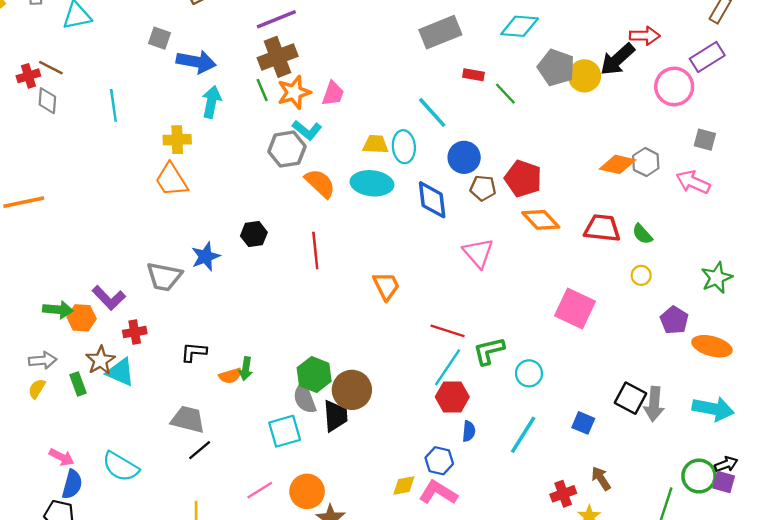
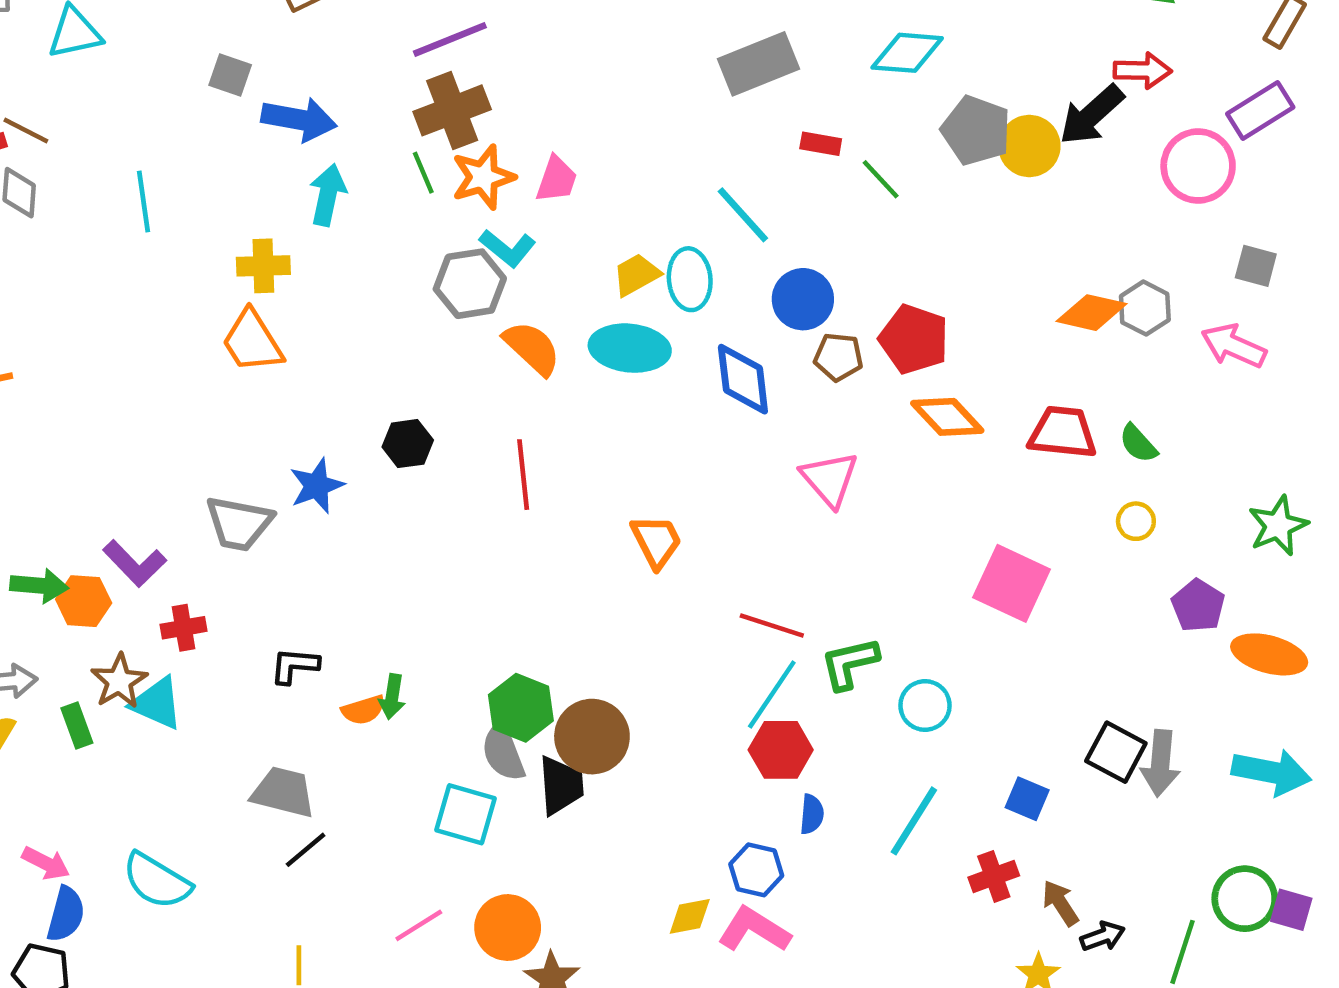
yellow trapezoid: (376, 144) -> (636, 275), turned -32
cyan square: (285, 431) -> (465, 814), turned 32
black arrow: (726, 464) -> (1103, 936), moved
red cross: (563, 494) -> (994, 876), moved

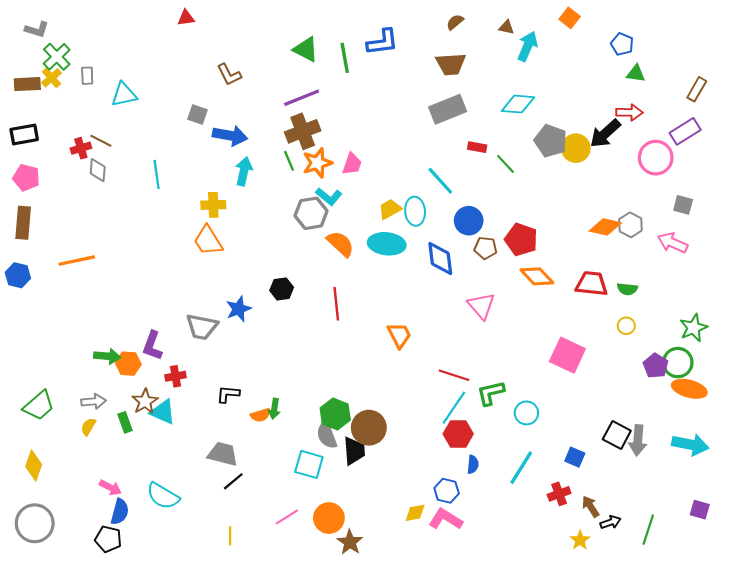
green semicircle: (1138, 444) -> (627, 289), turned -42
purple L-shape: (135, 563) -> (152, 346), turned 64
green circle: (1245, 899) -> (678, 363), moved

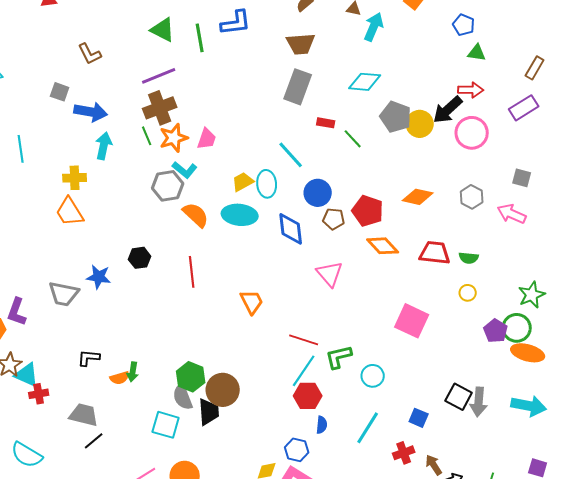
gray rectangle: (448, 109) -> (298, 87), turned -48
pink circle: (656, 158) -> (472, 133), moved
orange diamond: (605, 227) -> (418, 197), moved
blue star: (239, 309) -> (99, 277), turned 30
red cross: (175, 376) -> (39, 394), moved

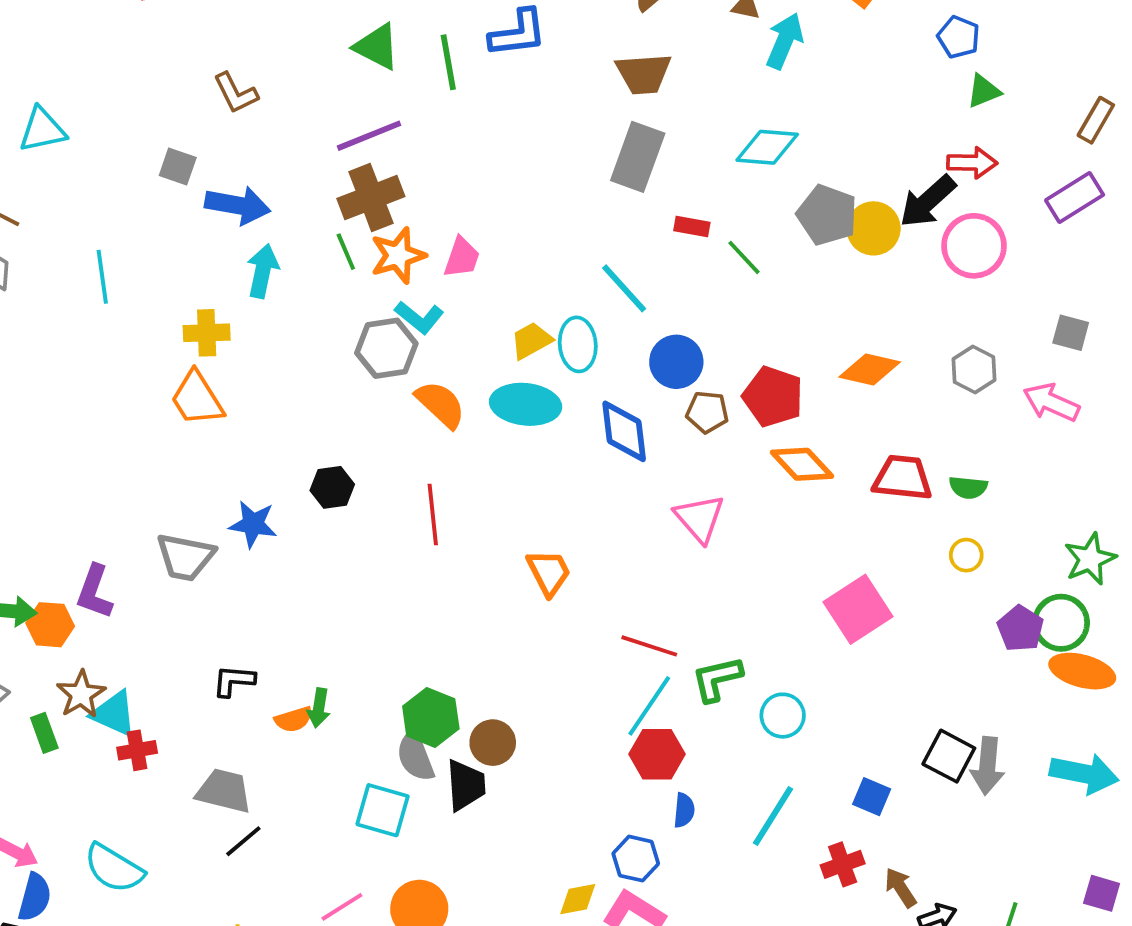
green triangle: (477, 53) -> (984, 91), turned -30
pink square: (412, 321) -> (858, 609), turned 32
brown circle: (223, 390) -> (493, 743), size x0.7

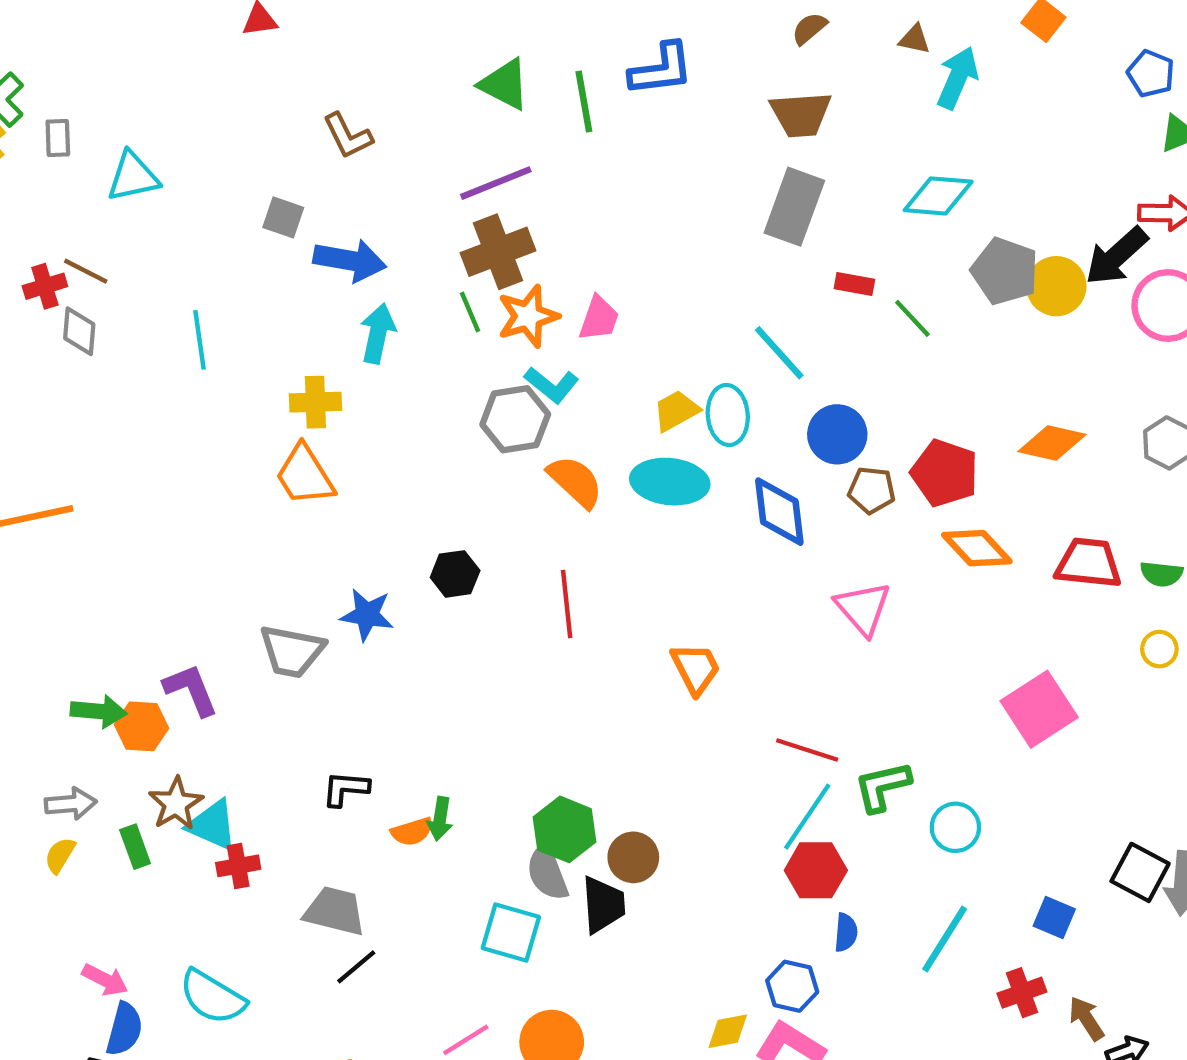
purple L-shape: (95, 592) -> (191, 690), turned 138

